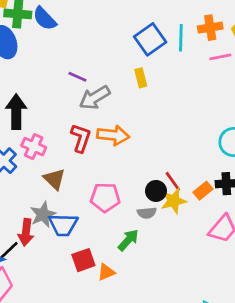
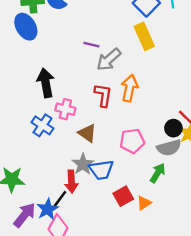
yellow rectangle: (141, 78) -> (144, 36), size x1.6
orange arrow: (113, 135) -> (130, 88), turned -75
gray semicircle: (147, 213) -> (169, 148), size x1.5

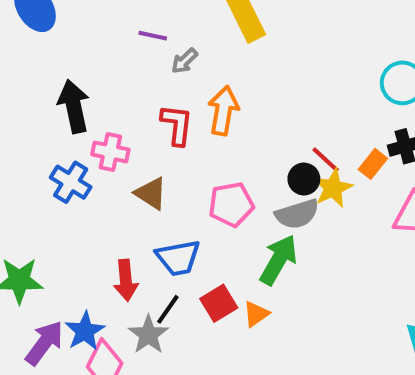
gray arrow: (109, 60) -> (185, 61), size x0.6
gray star: (83, 164) -> (148, 335), moved
green arrow: (158, 173) -> (278, 260), size x1.4
black line: (60, 199) -> (168, 309), moved

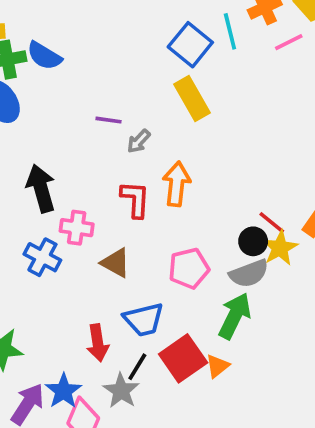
red square: (219, 303) -> (183, 358), size x1.4

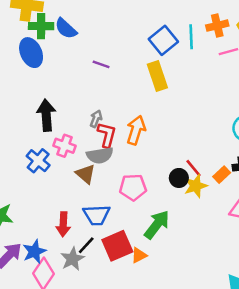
purple line: (109, 120) -> (101, 64), moved
gray arrow: (139, 141) -> (96, 119), moved, turned 147
gray semicircle: (249, 273) -> (100, 155), moved

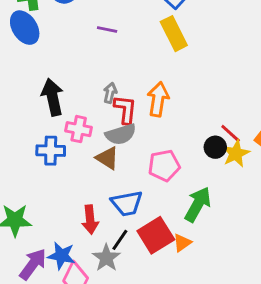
blue cross: (38, 161) -> (51, 151), turned -30
blue star: (34, 251) -> (61, 256), turned -30

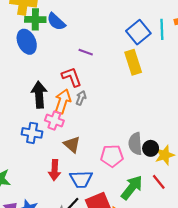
orange arrow: (158, 99) -> (63, 101), moved
red L-shape: (125, 110) -> (72, 77), moved, turned -35
red line: (231, 133) -> (159, 182), moved
gray semicircle: (121, 134) -> (135, 144), moved, turned 95
red arrow: (90, 220) -> (55, 170), moved

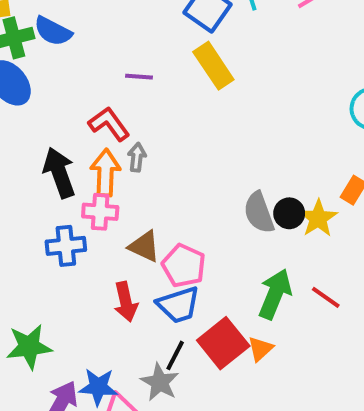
purple line: (86, 52) -> (139, 77), moved
pink pentagon: (112, 156) -> (184, 266), moved, turned -30
red line: (159, 182) -> (326, 297), moved

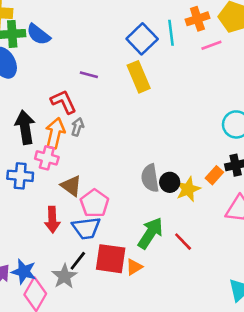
red square: (223, 343) -> (111, 259), turned 36

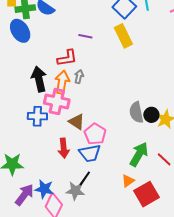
red L-shape: (64, 102) -> (67, 58), turned 110
pink cross: (47, 158) -> (57, 101), size x1.4
red square: (111, 259) -> (146, 194), moved, turned -35
gray star: (64, 276) -> (75, 191), turned -30

